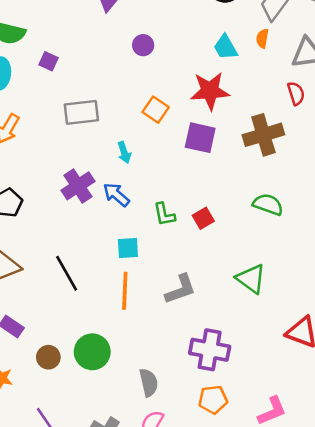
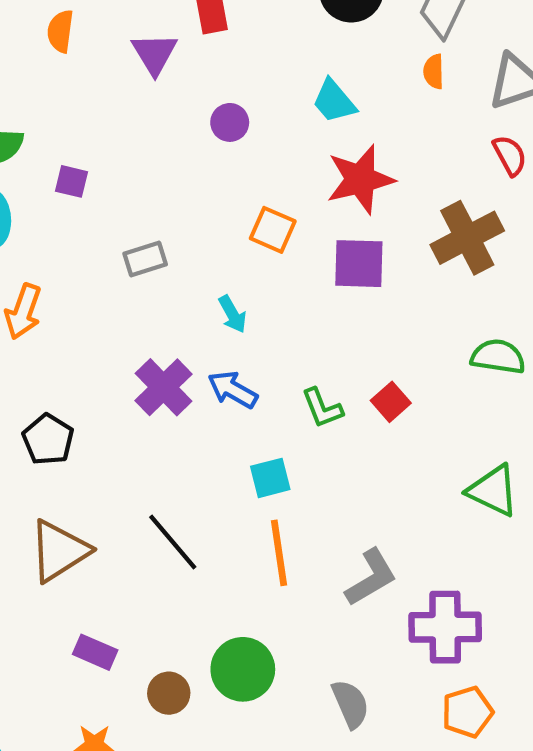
cyan trapezoid: (225, 47) -> (334, 101), moved
gray rectangle: (81, 112) -> (145, 259), size x0.7
gray L-shape: (180, 289) -> (371, 578), moved

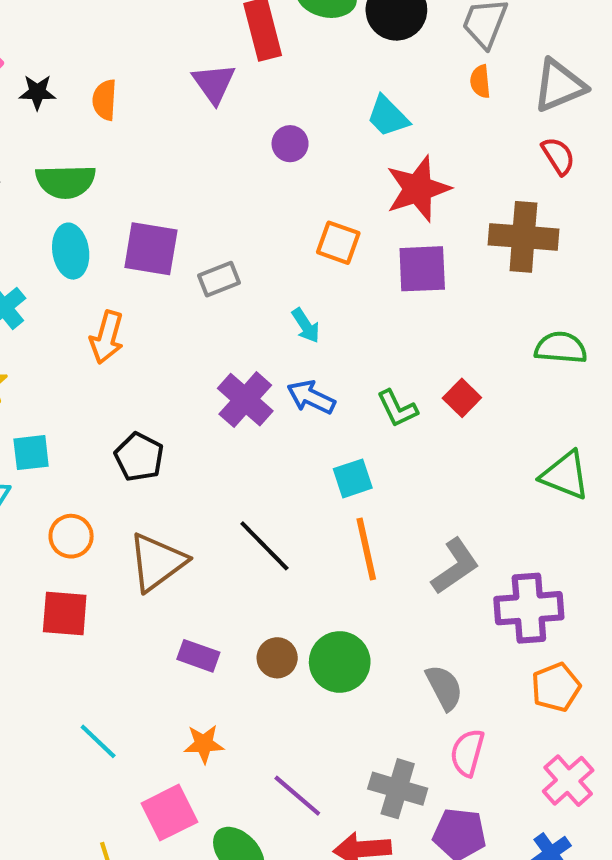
orange semicircle: (60, 31) -> (105, 100), moved
purple square: (72, 181) -> (151, 249), moved, size x1.8
brown cross: (467, 238) -> (523, 237), turned 36
brown circle: (169, 693) -> (277, 658), moved

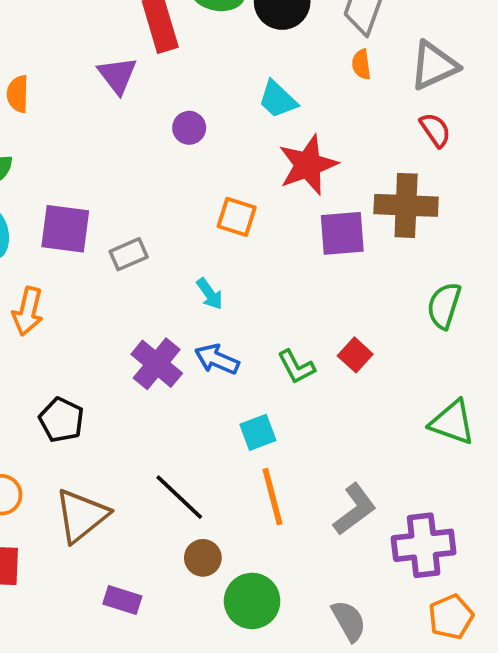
purple square: (422, 269) -> (342, 233), moved
green semicircle: (561, 348) -> (444, 306), turned -75
brown circle: (277, 658) -> (203, 558), moved

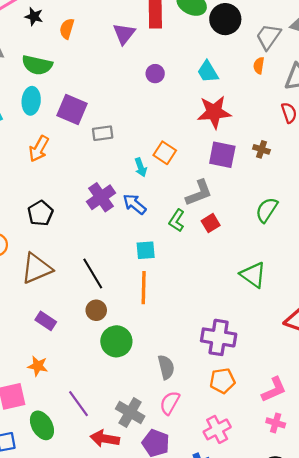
brown cross: (406, 205) -> (261, 149), size x0.5
orange square: (237, 217) -> (165, 153), moved
green L-shape: (296, 367) -> (177, 220), turned 45
gray L-shape: (355, 509) -> (199, 193), moved

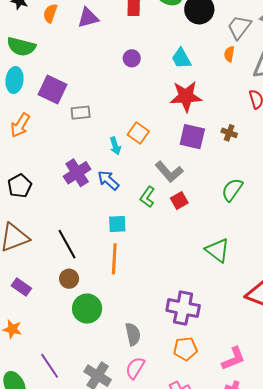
purple triangle: (124, 34) -> (88, 18), moved, turned 35
gray L-shape: (199, 193) -> (169, 172), turned 68

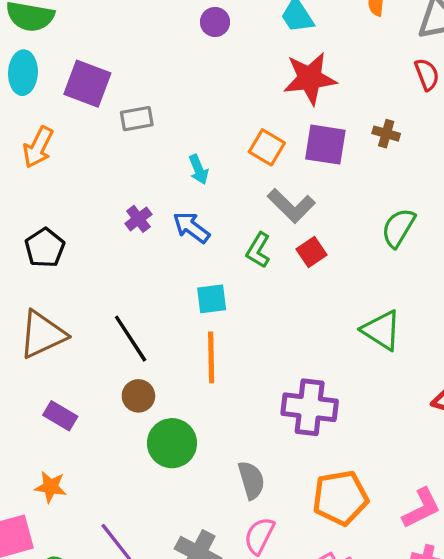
orange square: (138, 133) -> (267, 147), moved
purple cross: (77, 173) -> (138, 219), size x0.6
purple cross: (183, 308) -> (310, 407), moved
orange pentagon: (185, 349) -> (340, 498), size x1.4

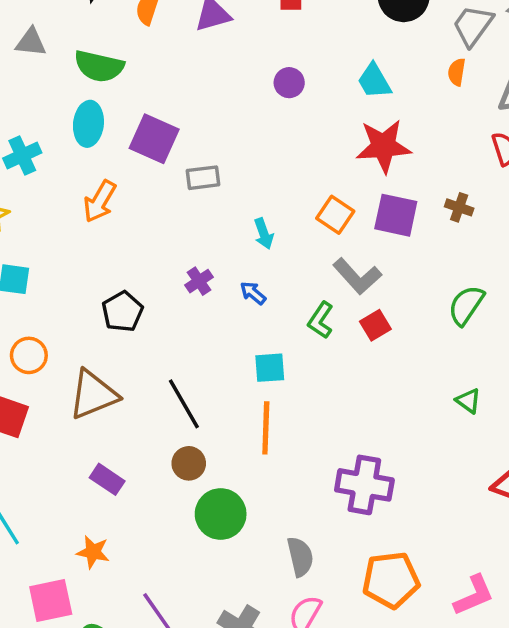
blue arrow: (191, 227) -> (253, 293), size x0.7
black pentagon: (45, 248) -> (123, 312), moved
green triangle: (382, 330) -> (468, 401), moved, size x0.6

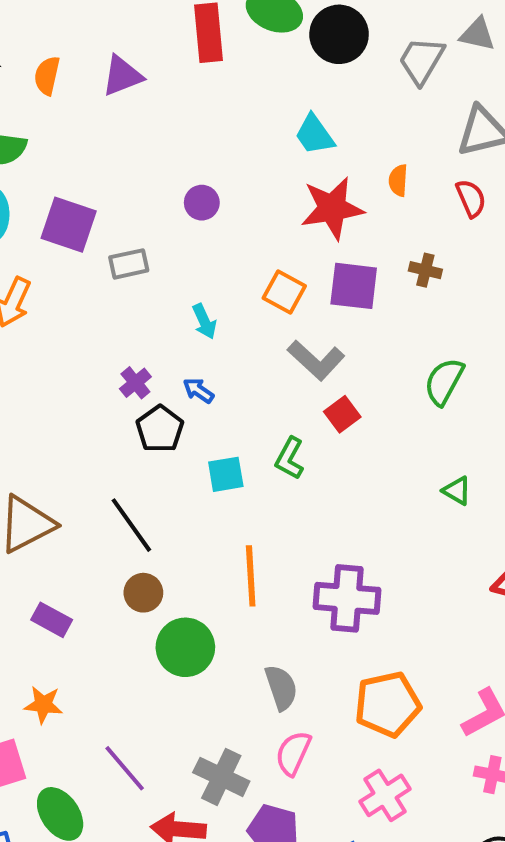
orange semicircle: (457, 72) -> (398, 180), moved
purple circle: (289, 83) -> (202, 203), moved
black pentagon: (123, 312) -> (160, 429), moved
green L-shape: (321, 320) -> (290, 458), moved
orange line: (266, 428) -> (251, 576), moved

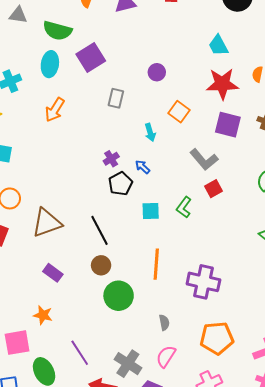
purple square: (69, 225) -> (91, 57), moved, turned 32
gray rectangle: (129, 264) -> (116, 98), turned -72
orange square: (284, 292) -> (179, 112), moved
gray semicircle: (281, 688) -> (164, 322), size x0.7

